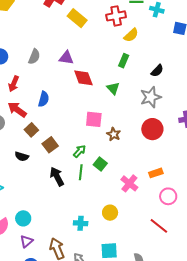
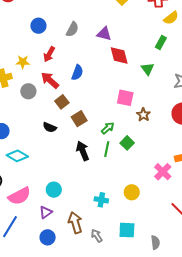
pink cross: (129, 183) -> (163, 172), moved
cyan circle: (23, 218) -> (54, 190), moved

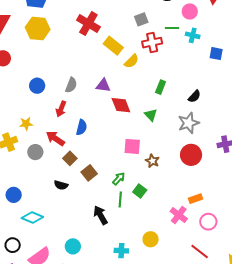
yellow semicircle: (171, 18) -> (131, 61), moved
red arrow: (49, 54) -> (61, 109), moved
black arrow: (83, 151) -> (100, 215), moved

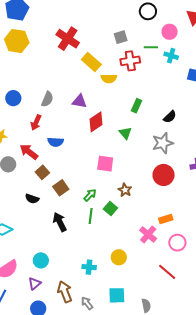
yellow semicircle: (131, 61) -> (109, 78), turned 42
red diamond: (121, 105) -> (96, 122), turned 75
blue semicircle: (82, 127) -> (56, 142), turned 77
brown star: (152, 161) -> (125, 190), moved
black arrow: (100, 215) -> (60, 222), moved

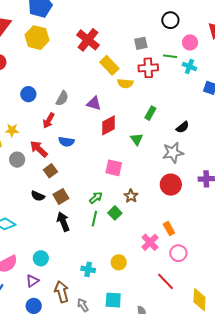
brown square: (61, 188) -> (61, 196), moved
orange rectangle: (166, 219) -> (169, 229), turned 72

